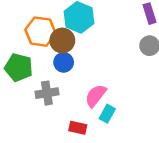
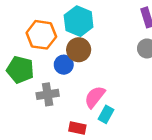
brown circle: (62, 41) -> (79, 50), moved

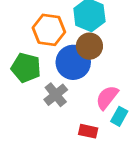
blue circle: (64, 65) -> (73, 62), size x1.6
gray cross: (48, 94) -> (56, 95), turned -30

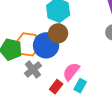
orange hexagon: (49, 30) -> (28, 44), moved
red rectangle: (88, 131) -> (56, 87), moved, turned -64

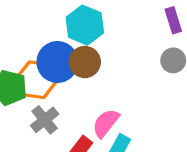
blue circle: (46, 45) -> (57, 62), moved

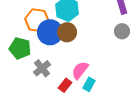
orange hexagon: (37, 80) -> (37, 20), moved

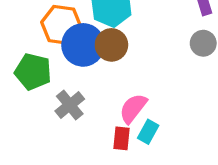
red rectangle: (65, 85) -> (121, 138), moved, turned -32

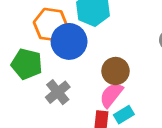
brown circle: (111, 45) -> (115, 71), moved
cyan rectangle: (148, 132) -> (124, 115), turned 30

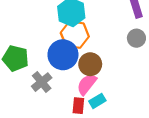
orange hexagon: (51, 25) -> (75, 35), moved
blue circle: (69, 41) -> (63, 55), moved

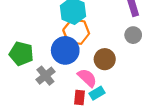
brown circle: (90, 64) -> (105, 59), moved
pink semicircle: (87, 84) -> (87, 78), turned 95

